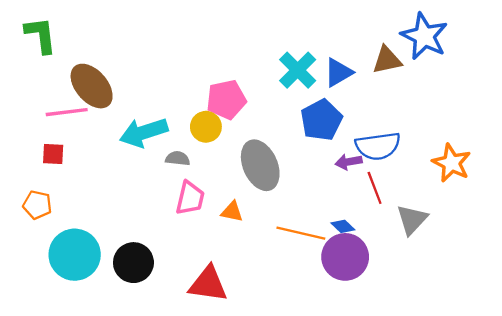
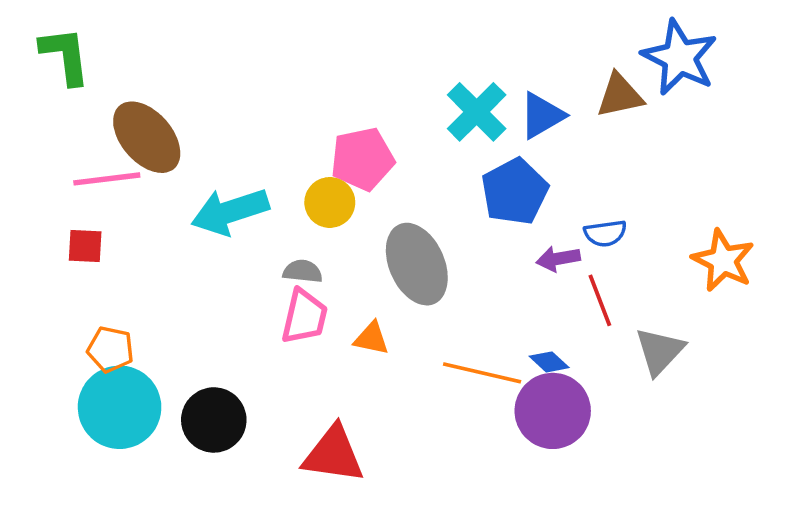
blue semicircle: (378, 146) -> (605, 233), size x0.6
gray semicircle: (178, 158) -> (303, 271), moved
orange pentagon: (37, 205) -> (110, 349), moved

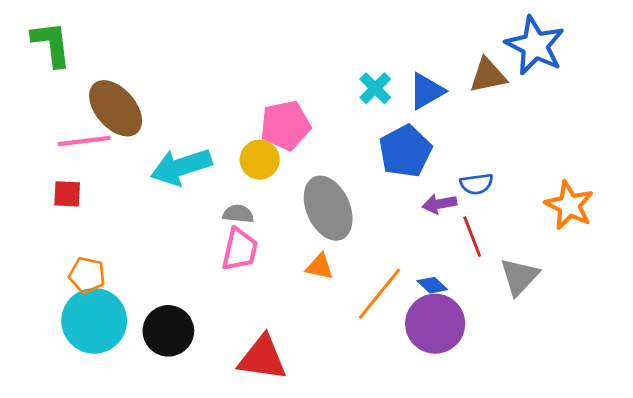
cyan cross: (477, 112) -> (375, 88), size x0.7
orange triangle: (371, 338) -> (320, 267), moved
orange line: (482, 373) -> (380, 294), turned -64

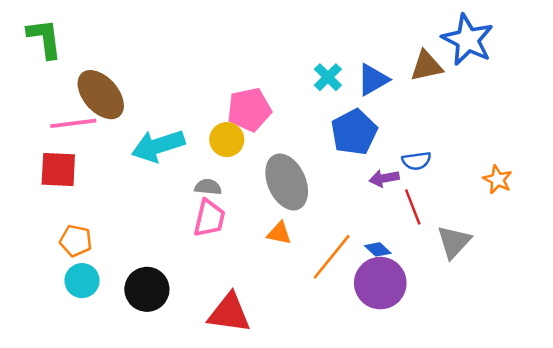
red square: (67, 194) -> (58, 170), size x1.5
orange star: (569, 205) -> (498, 179), size x0.7
cyan circle: (94, 321) -> (82, 281), size x0.6

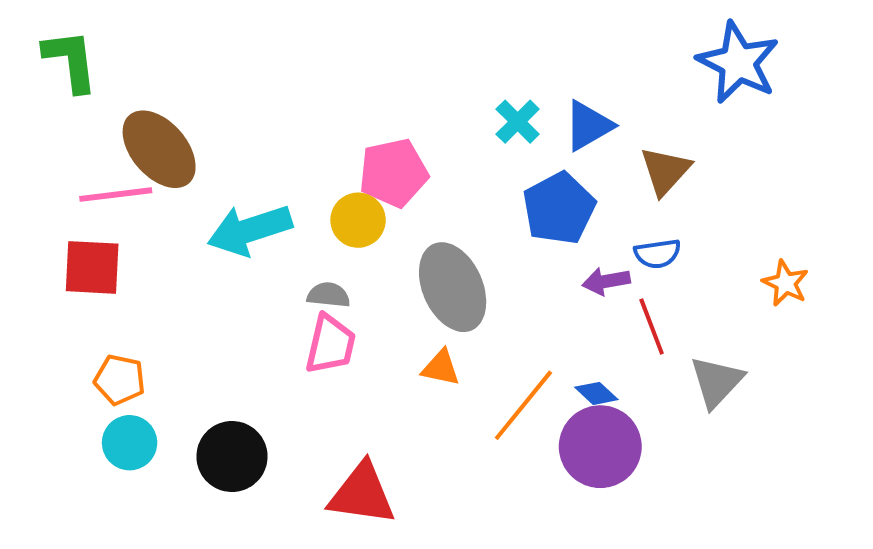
brown triangle: (426, 66) -> (665, 171), moved, turned -36

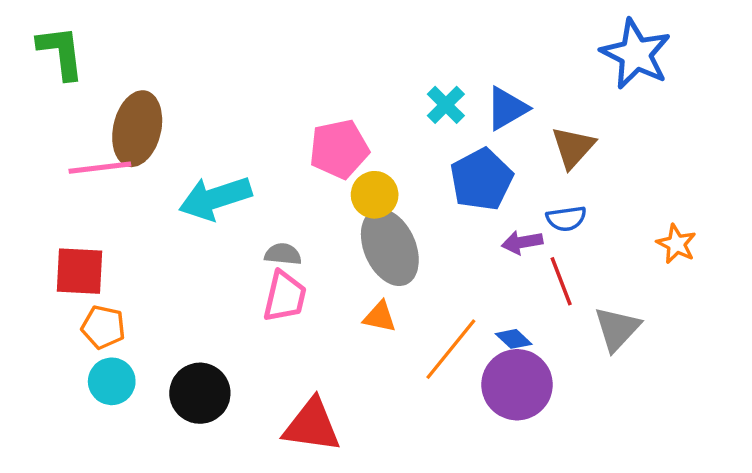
brown ellipse: (159, 149) -> (137, 129), turned 54
yellow circle: (358, 220) -> (375, 195), moved
red square: (92, 267) -> (80, 271), moved

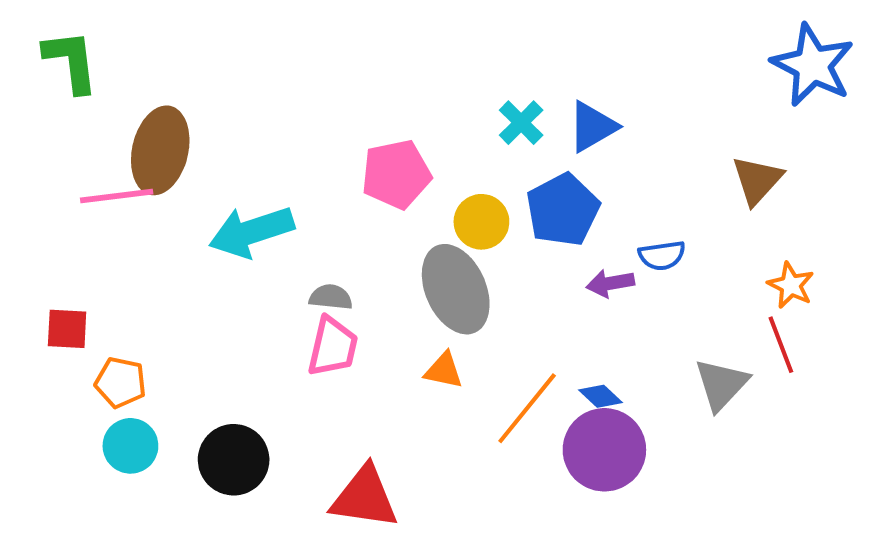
blue star: (636, 54) -> (813, 65), moved
brown triangle: (573, 147) -> (757, 180), moved
yellow circle: (375, 195) -> (481, 222), moved
red square: (80, 271) -> (67, 329), moved, size x0.7
red line: (561, 281) -> (781, 345), moved

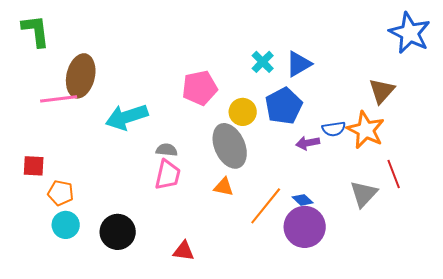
orange star: (791, 285) -> (366, 130), moved, size x1.6
red triangle: (364, 497) -> (184, 251), size x0.6

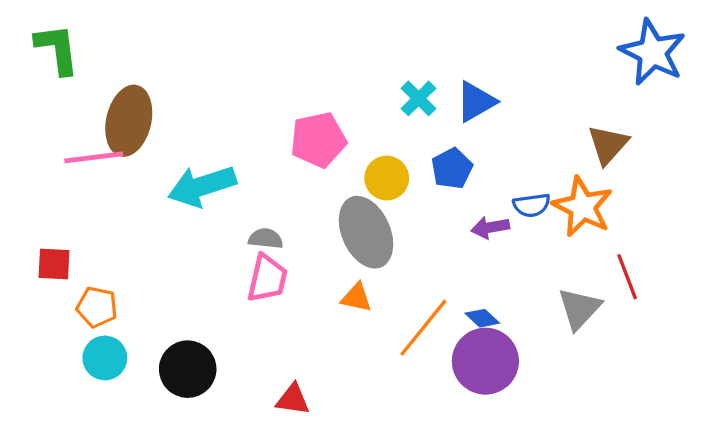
blue pentagon: (284, 106) -> (452, 169), size x0.7

